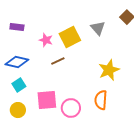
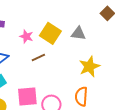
gray triangle: (98, 28) -> (78, 33), moved, turned -42
yellow square: (70, 37) -> (50, 33), turned -30

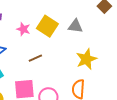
brown line: (38, 57) -> (35, 58), moved

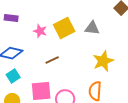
yellow square: (47, 26) -> (64, 28), turned 30

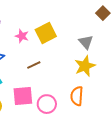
gray triangle: (92, 28) -> (86, 42), moved, turned 42

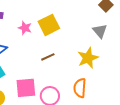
gray triangle: (86, 42) -> (100, 31), moved
brown line: (34, 65) -> (48, 57), moved

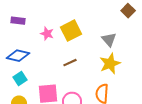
gray triangle: (100, 31) -> (109, 40), moved

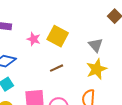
yellow square: (71, 31) -> (58, 36), turned -35

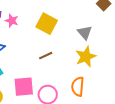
pink star: (34, 39) -> (12, 21), moved

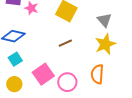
pink square: (24, 87) -> (43, 74), turned -30

